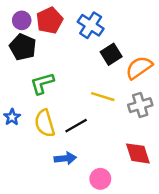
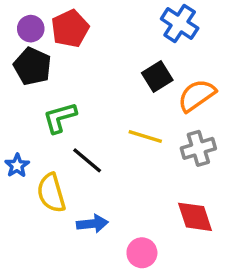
blue cross: (91, 25) -> (180, 23), moved
yellow semicircle: (45, 123) -> (51, 193), moved
black line: (76, 126) -> (87, 160), moved, turned 70

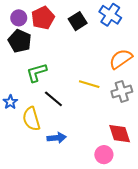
black square: (157, 77) -> (78, 21), moved
pink circle: (142, 253) -> (104, 155), moved

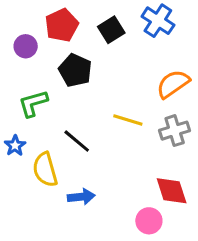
purple circle: (19, 18) -> (26, 46), moved
black pentagon: (20, 41) -> (75, 70), moved
green L-shape: (37, 73) -> (33, 103), moved

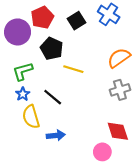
purple circle: (26, 46) -> (18, 32), size x1.6
yellow line: (128, 120) -> (73, 69), moved
blue star: (15, 146) -> (23, 94), moved

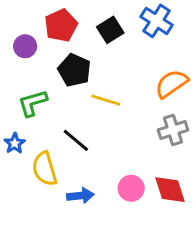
purple circle: (18, 32) -> (25, 46), size x0.6
blue star: (23, 94) -> (15, 143), moved
pink circle: (102, 152) -> (131, 188), moved

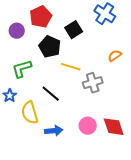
black square: (110, 30) -> (74, 30), moved
orange semicircle: (171, 84) -> (115, 56), size x0.6
gray cross: (173, 130) -> (93, 83), moved

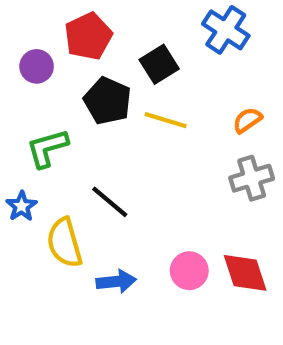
yellow line: (71, 67) -> (166, 120), moved
gray cross: (93, 83) -> (252, 178), moved

